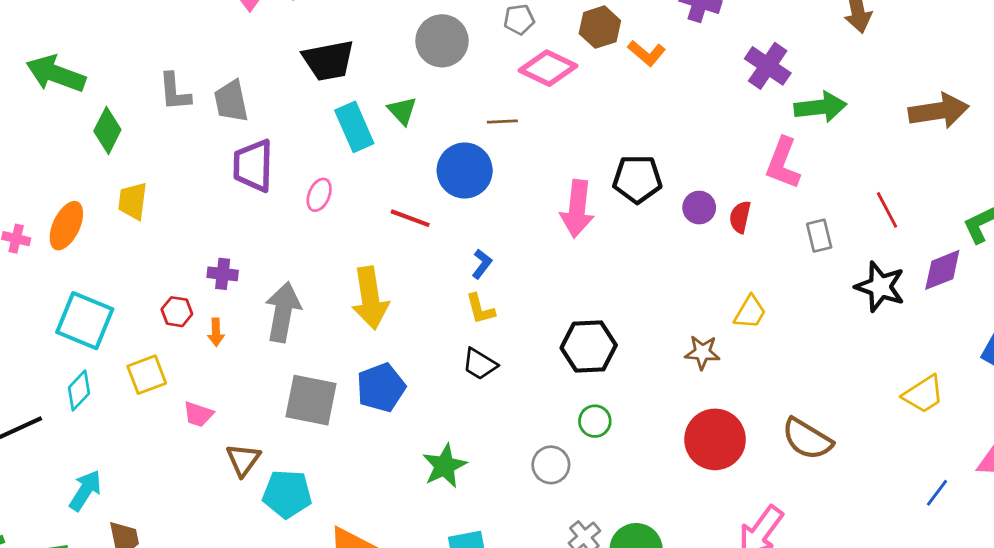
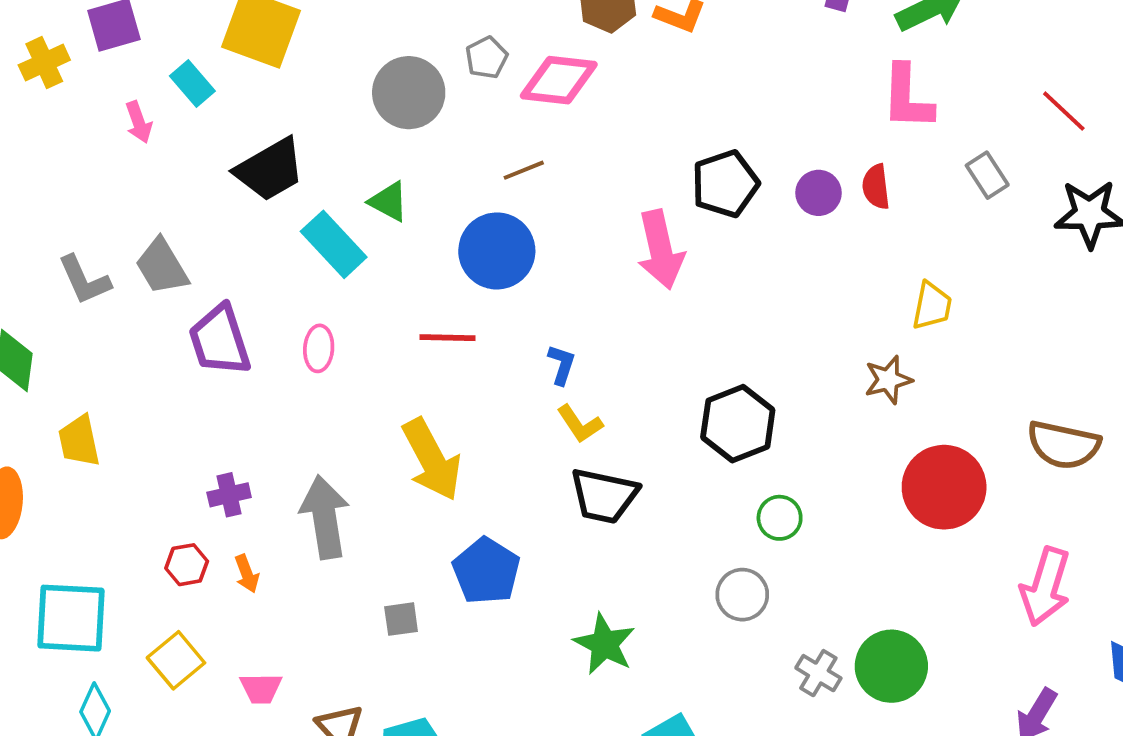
gray pentagon: (519, 19) -> (487, 58), moved
black trapezoid: (480, 364) -> (604, 496), size x1.4
gray square: (311, 400) -> (401, 619), size x0.5

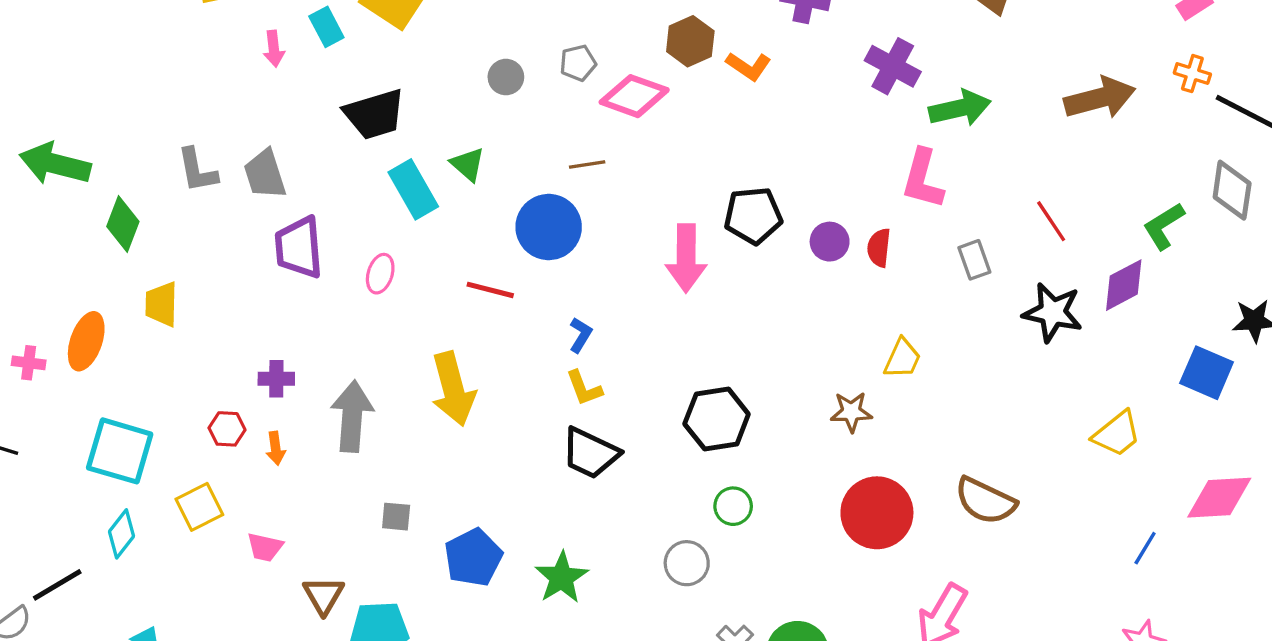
gray circle: (409, 93) -> (506, 77), size x0.6
blue pentagon: (486, 571) -> (473, 557), moved

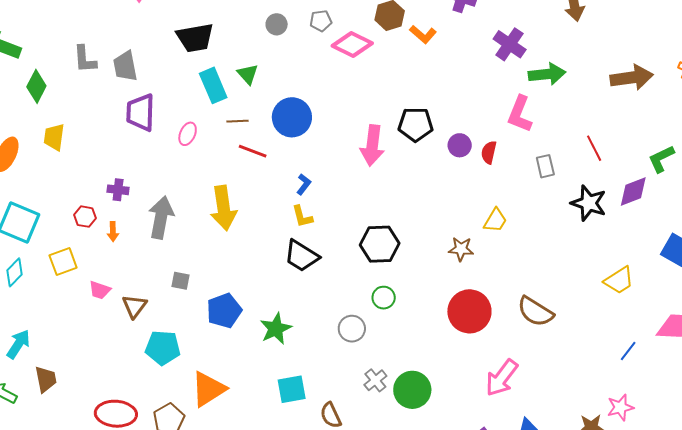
brown line: (587, 165) -> (237, 121), moved
brown triangle: (324, 595) -> (134, 306), moved

